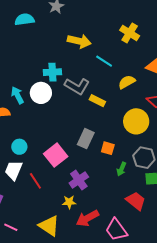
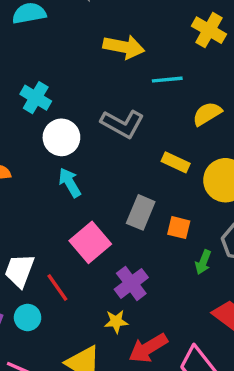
cyan line: (104, 61) -> (167, 80), turned -36
cyan cross: (52, 72) -> (36, 98), moved, turned 36
cyan arrow: (17, 95) -> (70, 183), moved
yellow rectangle: (97, 101) -> (176, 162), moved
cyan circle: (19, 147) -> (28, 317), moved

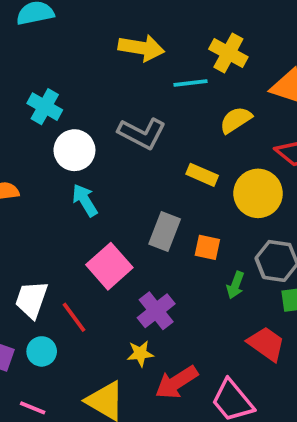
yellow cross: (209, 30) -> (228, 53), moved

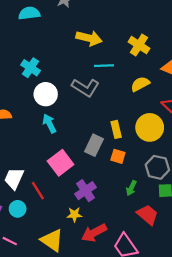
cyan line: (191, 83) -> (104, 66), moved
yellow rectangle: (202, 175) -> (116, 129), moved, turned 49
green arrow: (235, 285) -> (131, 188), moved

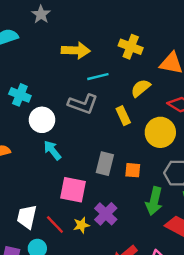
yellow rectangle: (116, 129) -> (123, 116), moved
pink square: (61, 163) -> (73, 190), turned -30
green arrow: (131, 188) -> (154, 201), size x1.6
yellow star: (74, 215) -> (81, 225), moved

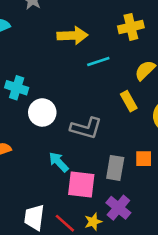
yellow cross: (131, 47) -> (131, 27), turned -30
gray L-shape: (83, 104) -> (86, 128), moved
cyan arrow: (52, 150) -> (59, 162), moved
gray rectangle: (105, 164) -> (115, 168), moved

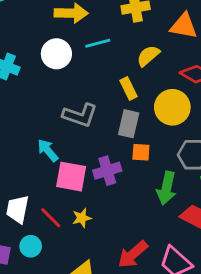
white circle: (42, 112) -> (56, 54), moved
gray rectangle: (115, 168) -> (129, 124), moved
purple cross: (118, 208) -> (107, 171), moved, turned 30

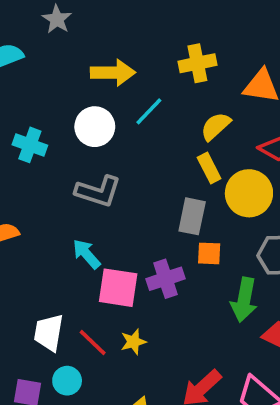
cyan line: (98, 43) -> (149, 111), turned -30
yellow rectangle: (128, 88) -> (209, 168), moved
gray L-shape: (80, 115) -> (98, 191), moved

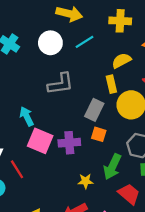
gray L-shape: (98, 191) -> (61, 84), moved, turned -40
yellow star: (133, 342) -> (85, 181), moved

